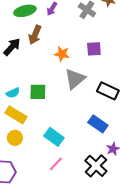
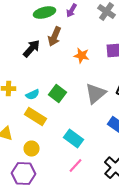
gray triangle: (75, 79) -> (96, 94), moved
green square: (38, 92) -> (58, 94), turned 36
yellow circle: (15, 138) -> (32, 148), moved

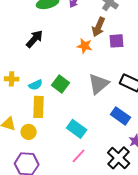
brown arrow: (54, 36) -> (99, 27), moved
yellow rectangle: (36, 116) -> (39, 107), turned 60
yellow circle: (32, 148) -> (29, 132), moved

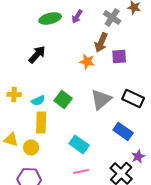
pink line: (79, 156) -> (81, 171), turned 35

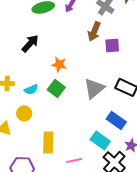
orange star: (87, 61) -> (59, 64), moved
yellow rectangle: (41, 122) -> (48, 142), moved
cyan rectangle: (79, 144) -> (100, 140), moved
yellow circle: (31, 147) -> (24, 113), moved

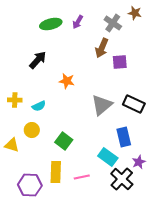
green square: (56, 88) -> (64, 141), moved
blue rectangle: (116, 120) -> (124, 137), turned 42
yellow rectangle: (48, 142) -> (56, 172), moved

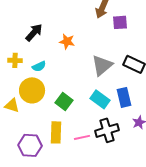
black arrow: (38, 60) -> (34, 32), moved
yellow circle: (32, 130) -> (32, 90), size x1.6
cyan rectangle: (108, 157) -> (100, 99), moved
black cross: (122, 179) -> (107, 130), moved, turned 30

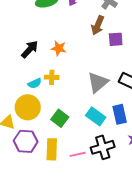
orange star: (67, 41) -> (59, 48), moved
yellow cross: (15, 60) -> (52, 77), moved
purple hexagon: (30, 145) -> (26, 141), moved

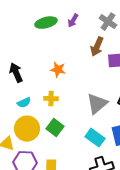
black arrow: (30, 49) -> (16, 73), moved, turned -66
cyan semicircle: (35, 83) -> (24, 103), moved
green square: (60, 118) -> (55, 128), moved

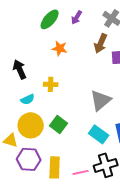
green ellipse: (46, 23) -> (50, 19), turned -35
orange star: (58, 70) -> (60, 48), moved
yellow cross: (51, 99) -> (51, 84), moved

